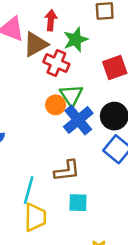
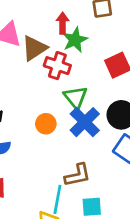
red arrow: (51, 20) -> (63, 23), moved
orange circle: (56, 105) -> (46, 124), moved
cyan line: (29, 190) -> (57, 199), moved

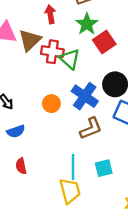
green star: (75, 40) -> (87, 24), moved
green triangle: (76, 97) -> (70, 59), moved
brown L-shape: (78, 175) -> (91, 128), moved

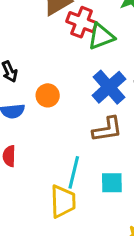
green triangle: (70, 59) -> (101, 36), turned 45
orange circle: (51, 104) -> (48, 95), moved

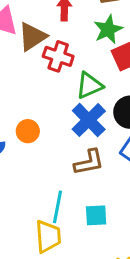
green triangle: (101, 36) -> (89, 85), moved

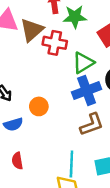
green star: (108, 29) -> (75, 17), moved, turned 30
blue cross: (89, 120) -> (87, 91), turned 32

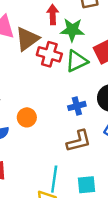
green triangle: (83, 63) -> (77, 61), moved
blue cross: (87, 91) -> (77, 106), size x0.6

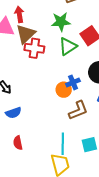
red arrow: (53, 14) -> (19, 14), moved
red cross: (49, 54) -> (34, 48), moved
orange circle: (27, 117) -> (64, 90), moved

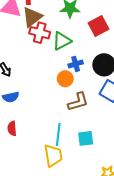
green triangle: (68, 46) -> (62, 41), moved
blue cross: (73, 82) -> (76, 64), moved

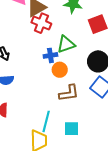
green triangle: (62, 41) -> (66, 44), moved
blue cross: (76, 64) -> (50, 55), moved

